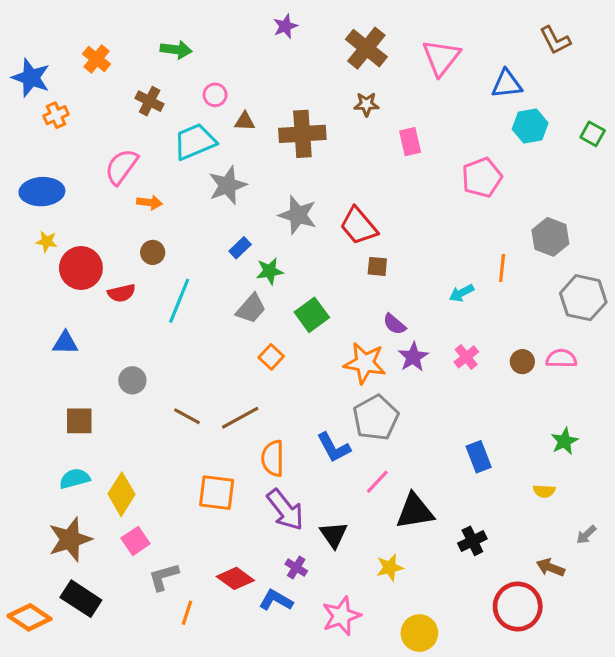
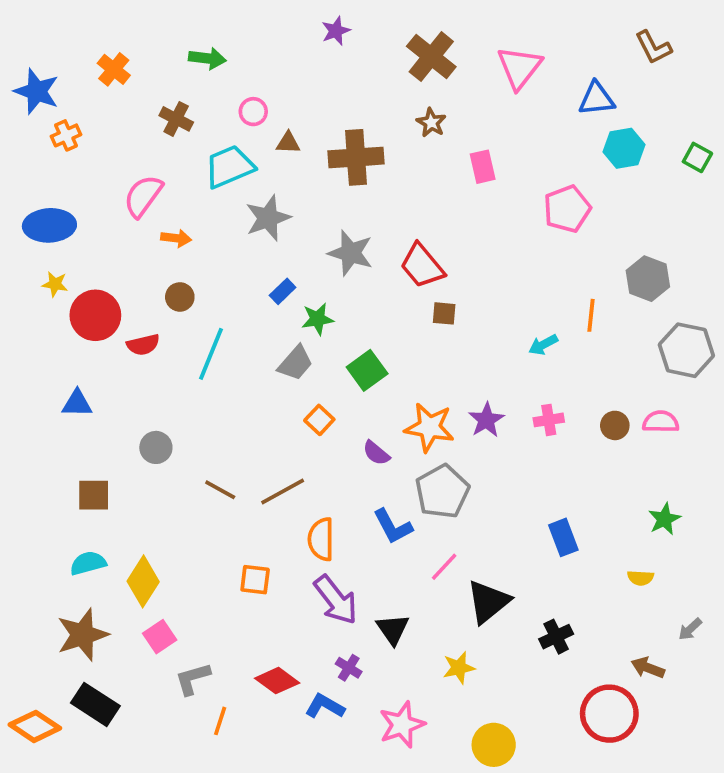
brown star: (366, 104) -> (431, 123), turned 30
purple semicircle: (394, 324) -> (376, 453), moved
pink cross: (466, 357) -> (549, 420), turned 30
orange square: (217, 493) -> (255, 580), size x0.7
black triangle: (415, 511) -> (488, 602), turned -30

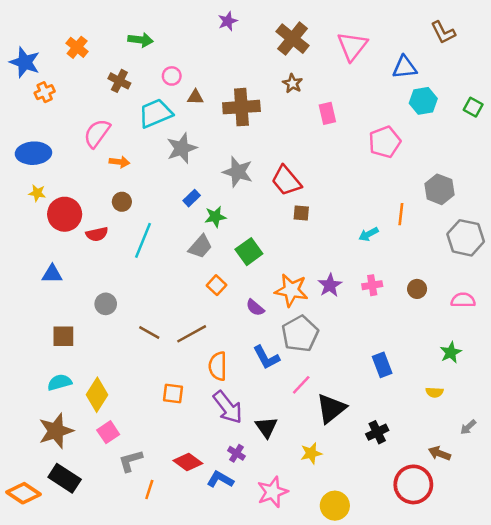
pink semicircle: (661, 422) -> (463, 300), moved

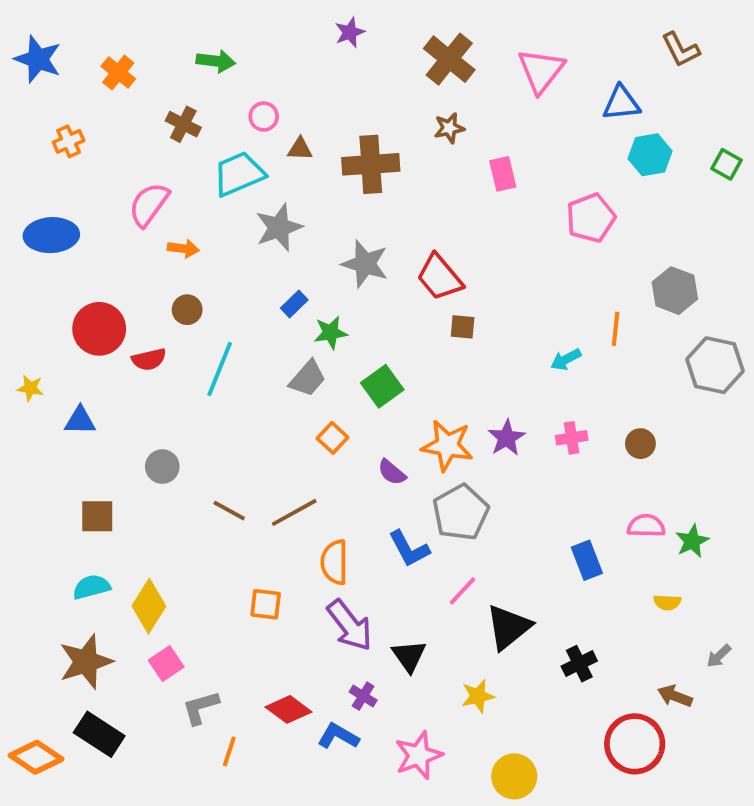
blue star: (25, 62) -> (38, 59), moved
brown star: (293, 83) -> (449, 128), turned 30
yellow star: (37, 193) -> (30, 388), moved
pink semicircle: (463, 300) -> (646, 526), moved

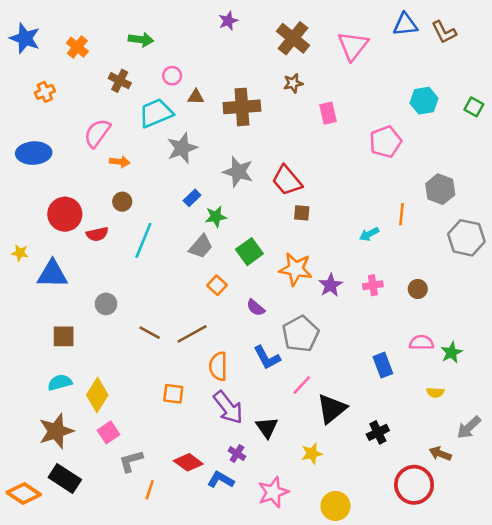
blue triangle: (621, 103) -> (405, 25), moved
blue triangle: (80, 421) -> (52, 274), size x1.5
orange star: (447, 446) -> (296, 269), moved
gray arrow: (719, 656) -> (469, 427), size x1.5

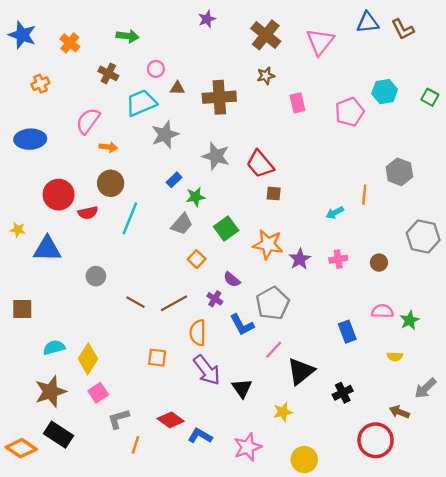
pink pentagon: (385, 142) -> (350, 112), moved
brown circle: (122, 202) -> (111, 183), size x1.5
gray hexagon: (466, 238) -> (423, 236), moved
brown square: (64, 336) -> (22, 309), moved
purple cross: (237, 454) -> (215, 299), moved

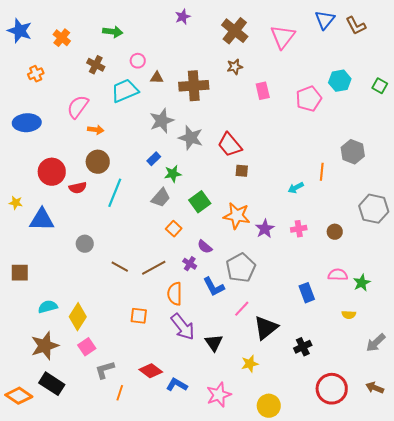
blue triangle: (368, 22) -> (325, 20), turned -45
gray star: (165, 135) -> (162, 121), moved
brown arrow: (399, 412) -> (375, 388), moved

